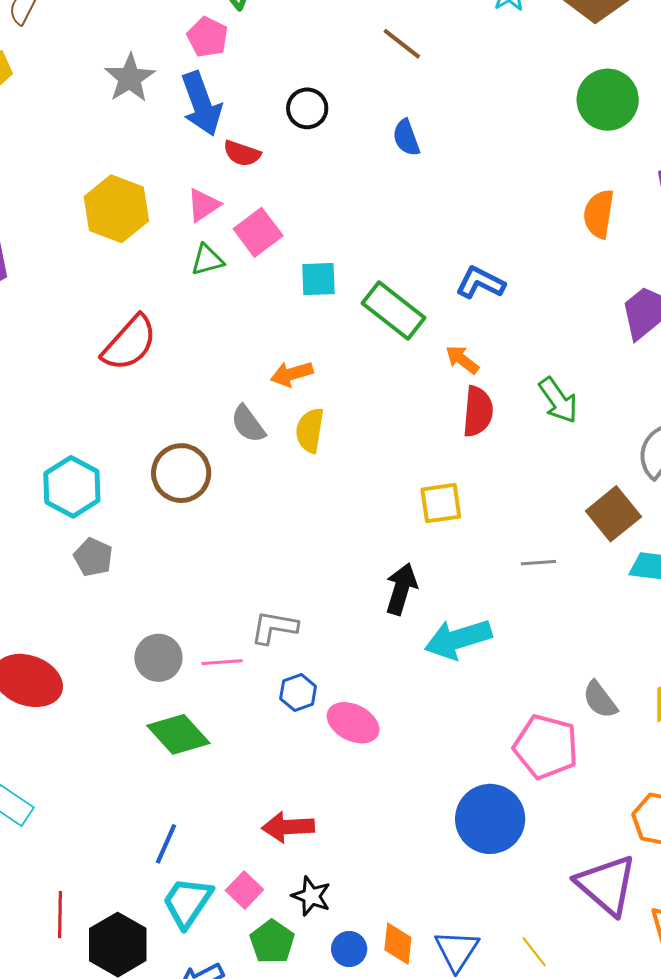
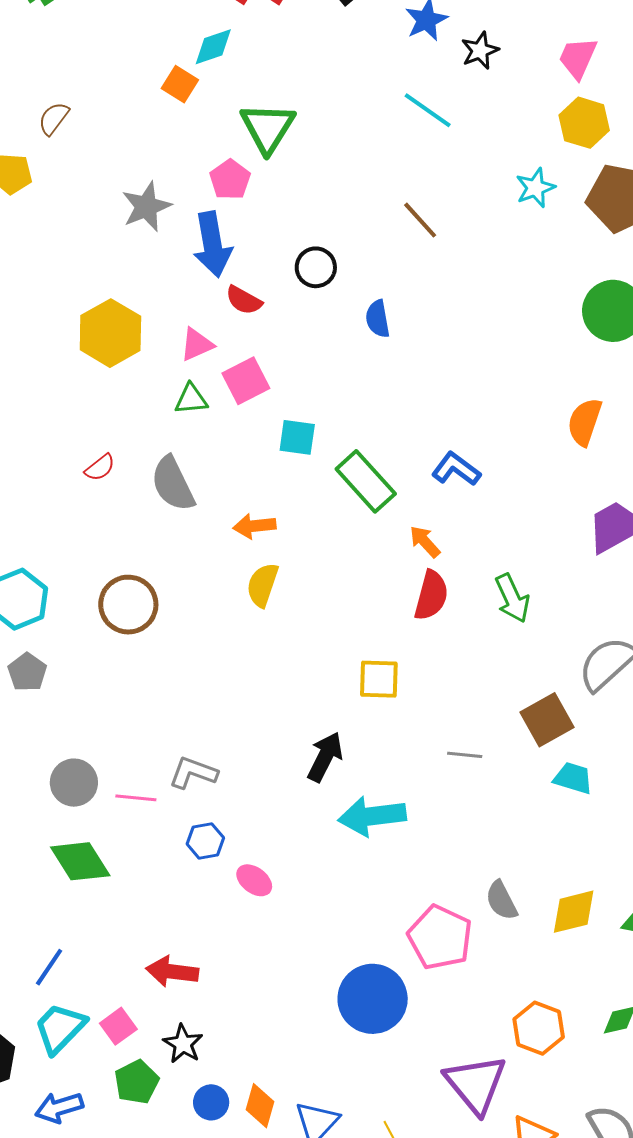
blue semicircle: (406, 138) -> (378, 319), moved
red semicircle: (129, 343) -> (100, 468), size x0.5
gray semicircle: (248, 424) -> (173, 484), moved, size x1.4
pink ellipse: (353, 723) -> (254, 880), size x0.7

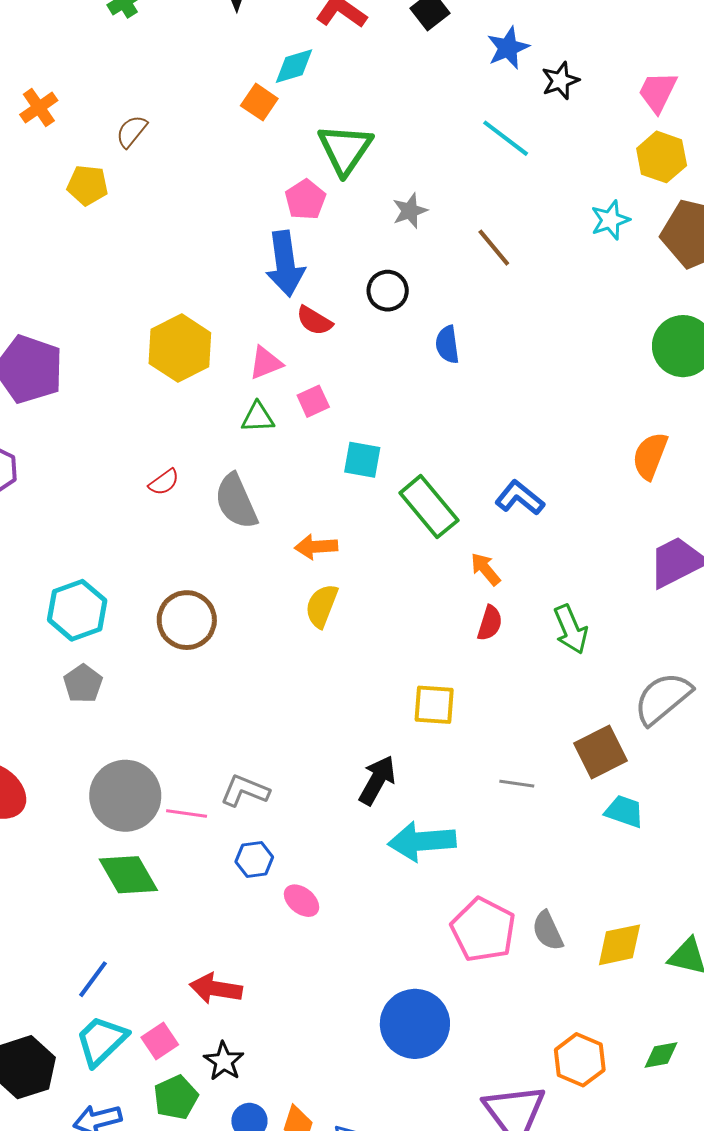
gray star: (146, 207) -> (410, 211), moved, size x0.7
pink square: (246, 381) -> (313, 401), size x0.7
red semicircle: (431, 595) -> (490, 623), size x0.7
gray circle: (74, 783) -> (125, 796), size x1.5
pink pentagon: (440, 937) -> (483, 930), moved

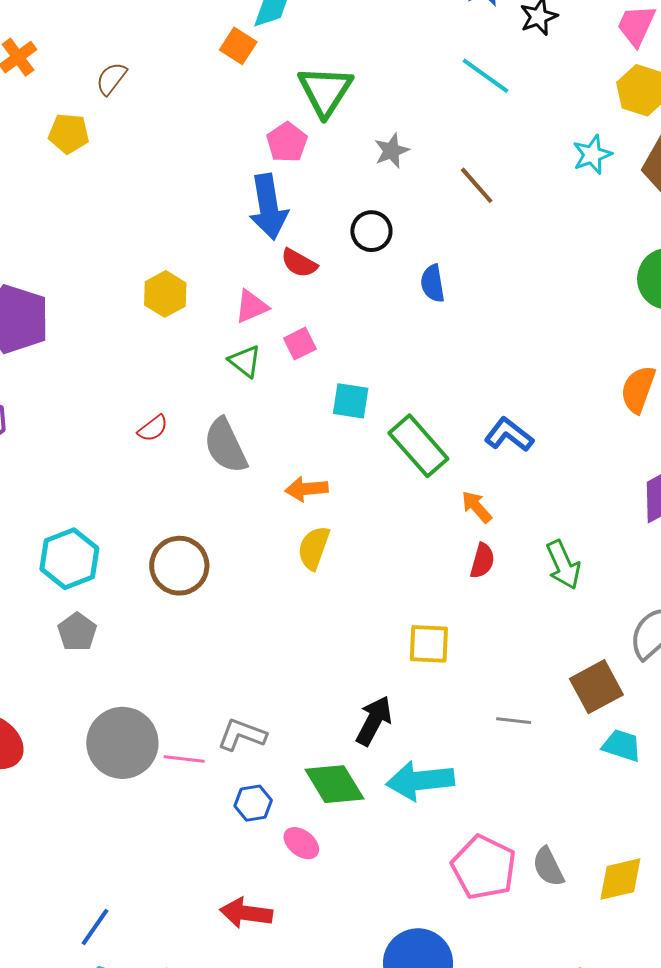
yellow hexagon: (180, 348) -> (165, 294), size x0.7
green triangle: (258, 417) -> (245, 361), turned 42
green diamond: (128, 875) -> (334, 784), moved
red arrow: (216, 989) -> (246, 913), moved

